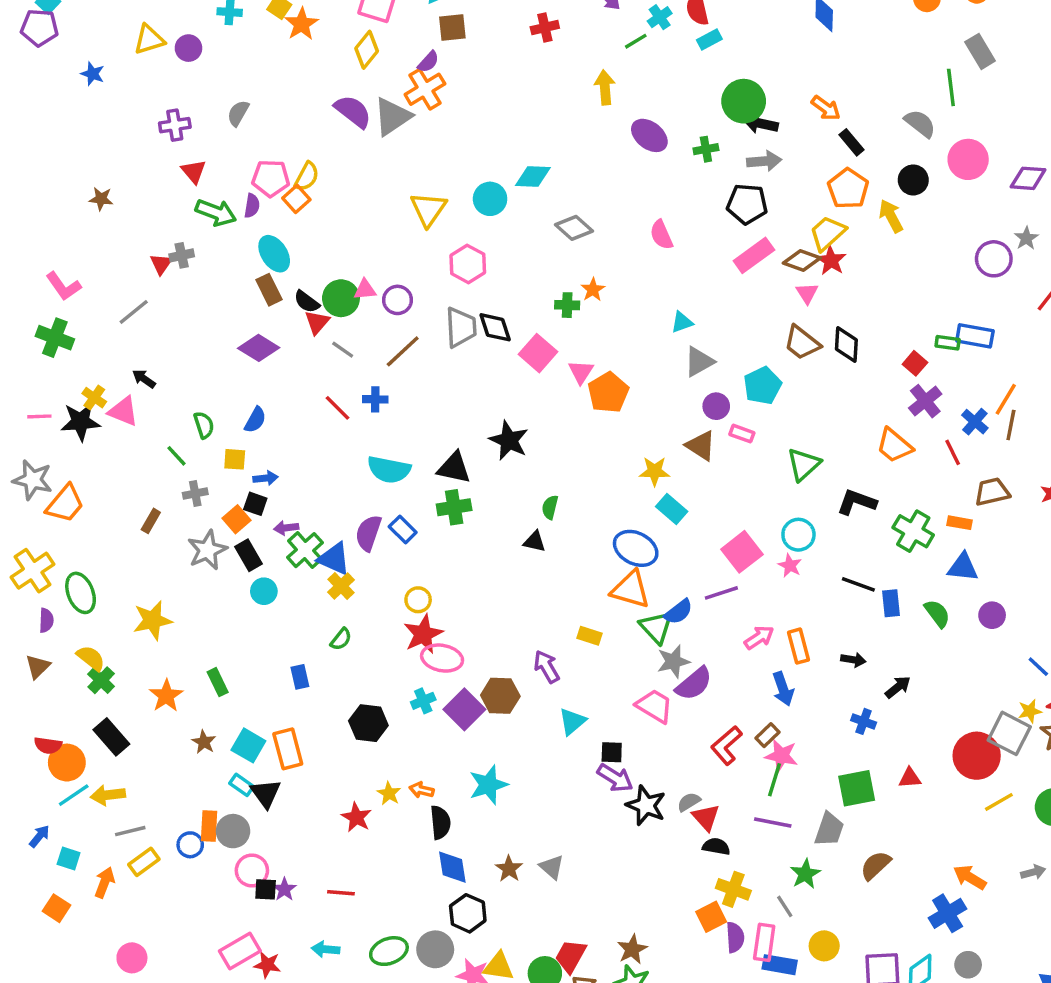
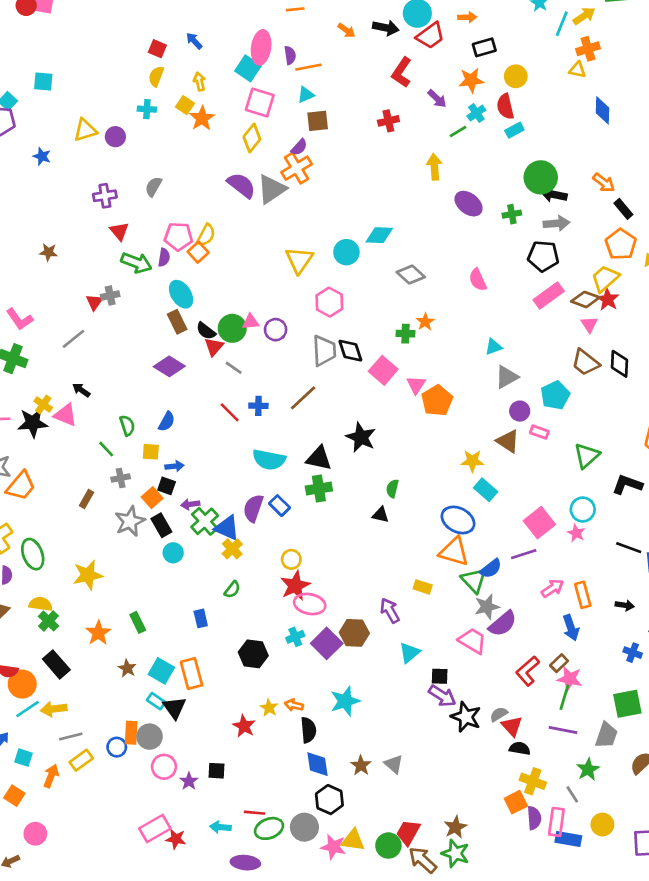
brown line: (403, 351) -> (303, 398), moved
yellow semicircle: (91, 658) -> (41, 604), turned -30
black square: (266, 889) -> (216, 771), moved
red line: (341, 893) -> (255, 813), moved
pink circle: (132, 958) -> (35, 834), moved

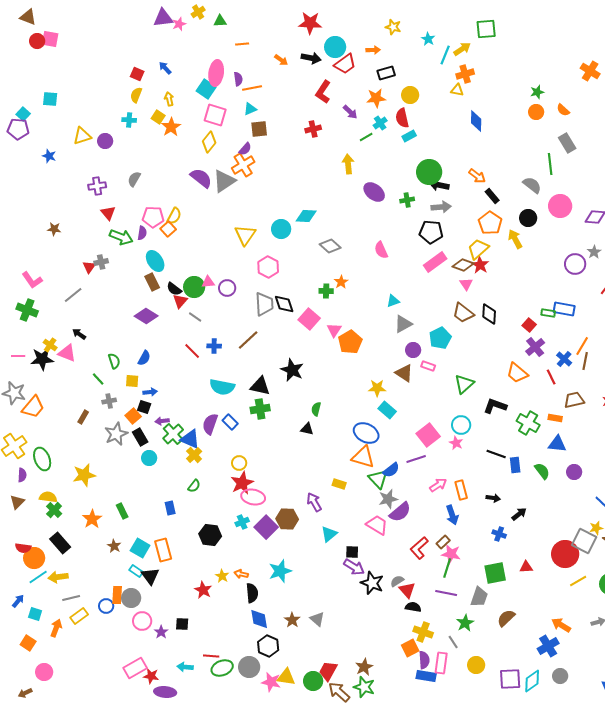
blue rectangle: (568, 839) -> (426, 676), moved
purple ellipse: (245, 863) -> (165, 692), moved

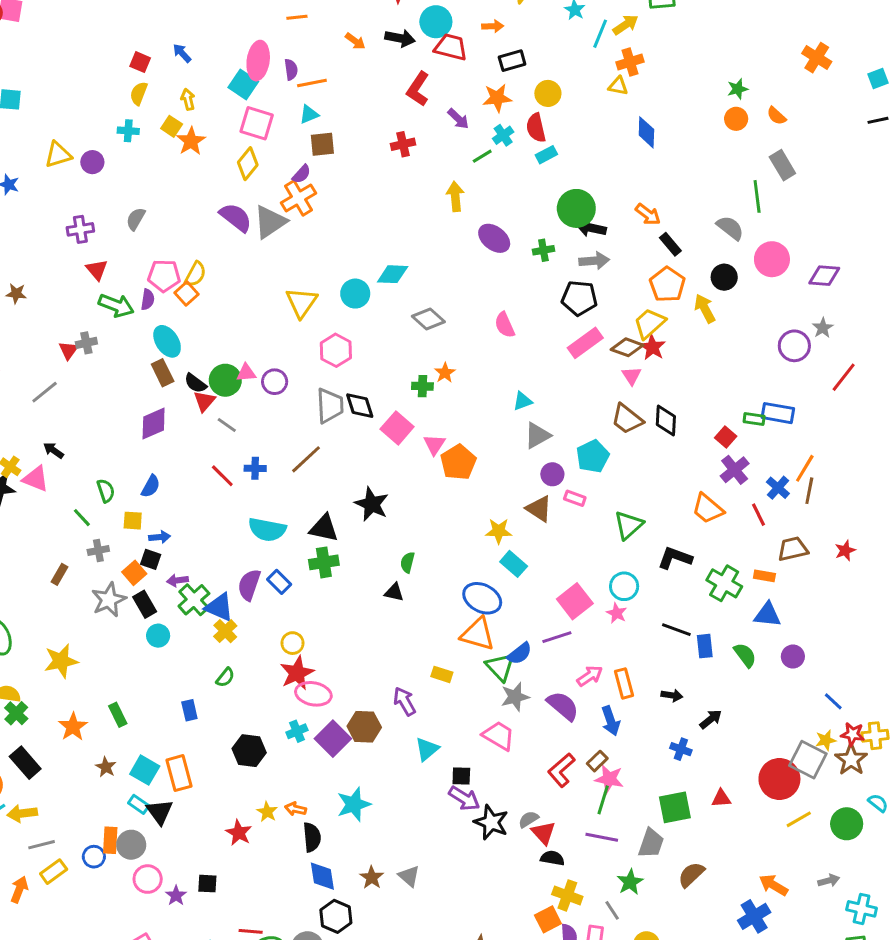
red trapezoid: (345, 64) -> (451, 47), turned -130
purple diamond: (146, 316) -> (154, 424), turned -55
purple semicircle: (400, 512) -> (563, 706), moved, turned -100

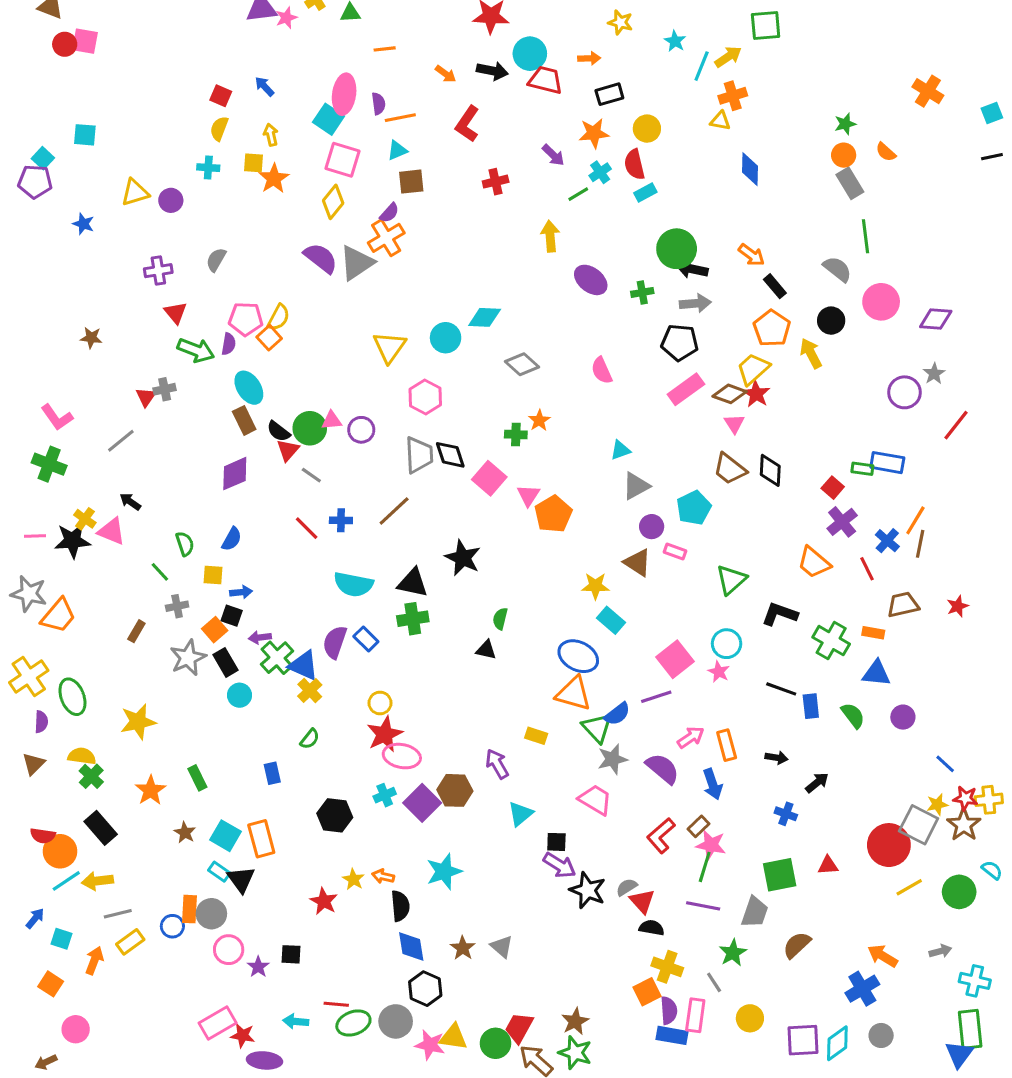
red L-shape: (418, 89) -> (467, 124), moved
yellow square: (172, 126) -> (254, 163), turned -30
gray rectangle: (782, 165) -> (850, 183), moved

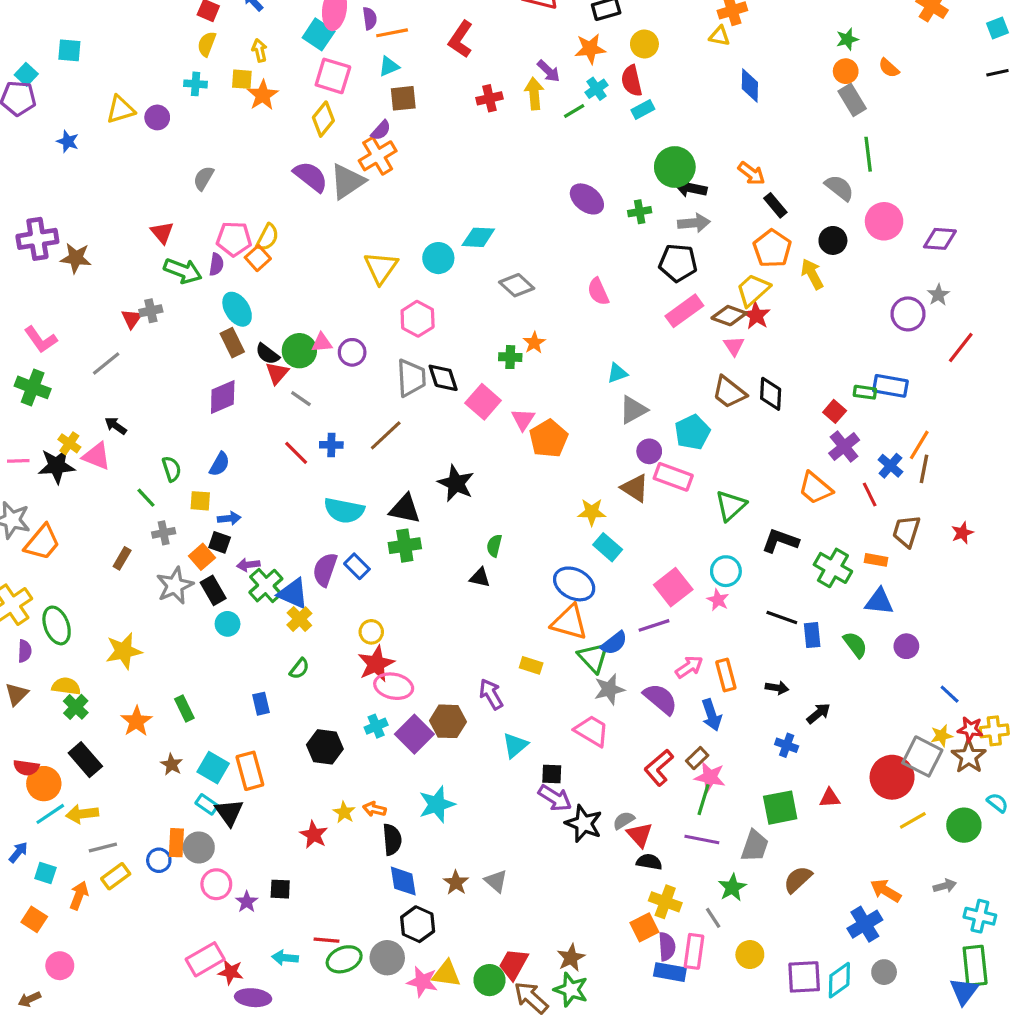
yellow arrow: (550, 236) -> (534, 94), moved
purple cross: (158, 271) -> (37, 239), moved, size x1.4
brown star: (91, 338) -> (76, 258), size x1.4
pink rectangle: (675, 552) -> (673, 477), size x1.6
brown trapezoid: (903, 605) -> (906, 531), turned -60

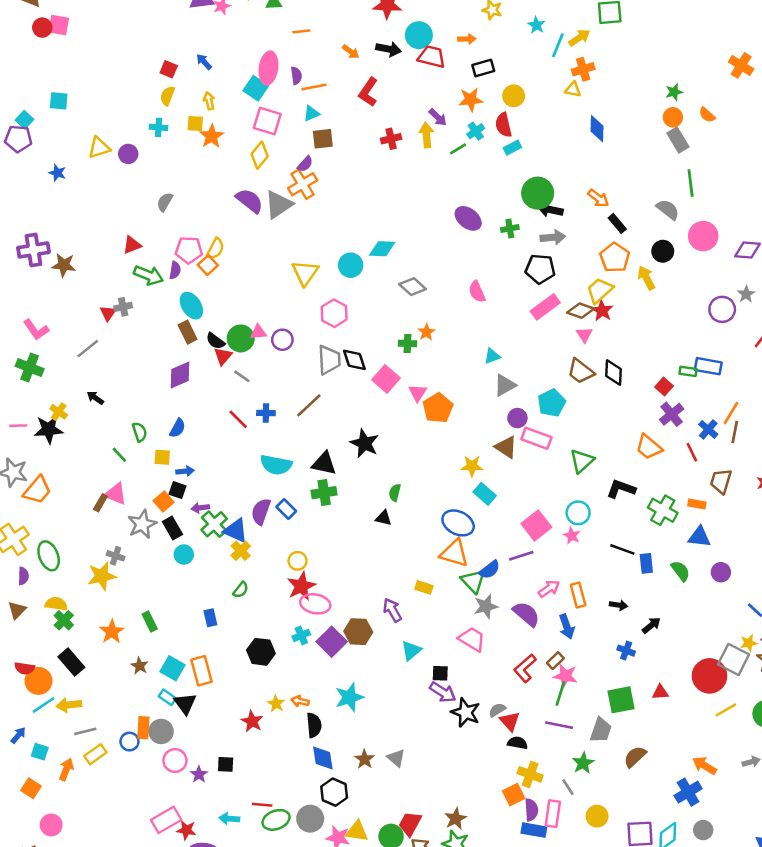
red triangle: (162, 232) -> (132, 245), turned 48
pink triangle: (97, 456) -> (116, 494), moved
gray cross: (164, 533) -> (116, 556), moved, turned 30

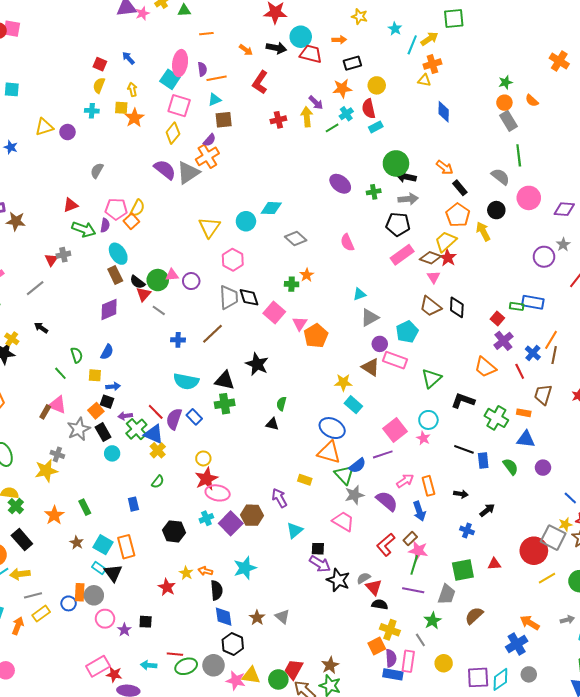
red line: (238, 419) -> (156, 412), moved

